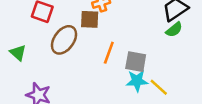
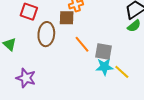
brown ellipse: (64, 40) -> (46, 34), turned -30
orange line: (109, 53) -> (82, 44), turned -60

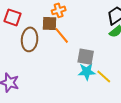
orange line: (82, 44) -> (62, 35), moved

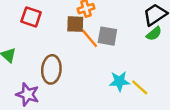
brown ellipse: (30, 39) -> (51, 69), moved
gray square: (86, 57) -> (107, 36), moved

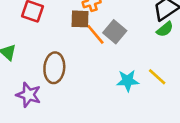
gray square: (107, 36) -> (115, 32), turned 30
yellow line: (140, 87) -> (157, 77), moved

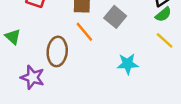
orange line: (95, 34) -> (84, 32), moved
yellow line: (157, 77) -> (165, 40), moved

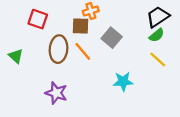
brown ellipse: (57, 51) -> (58, 49), moved
purple star: (33, 77) -> (56, 93), moved

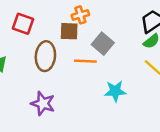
orange line: (83, 51) -> (85, 61), moved, turned -48

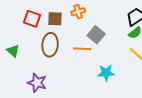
brown square: (69, 31) -> (55, 19), moved
purple star: (43, 104) -> (37, 83), moved

